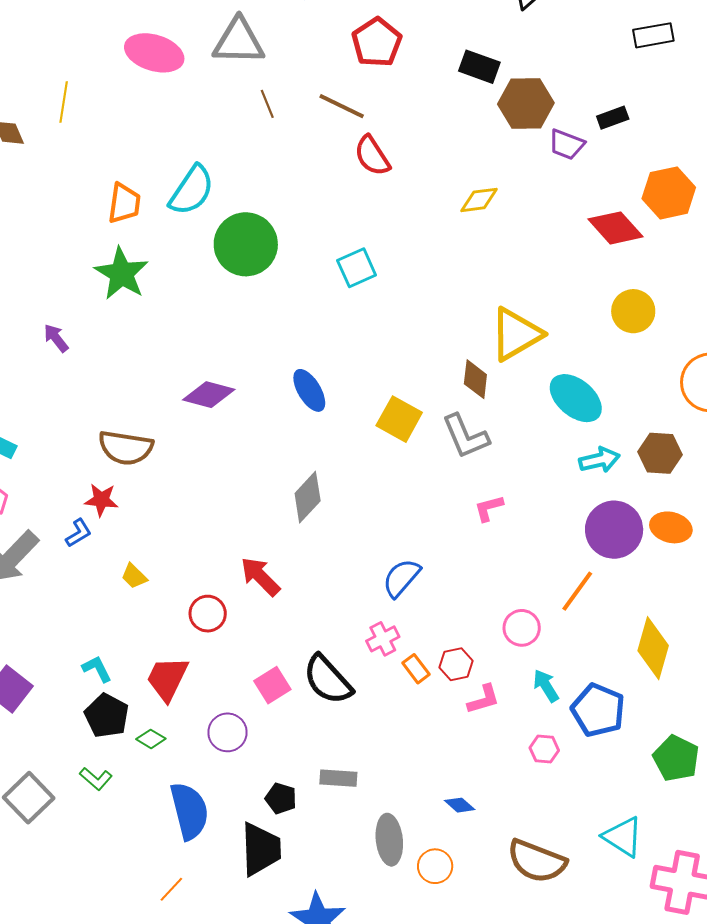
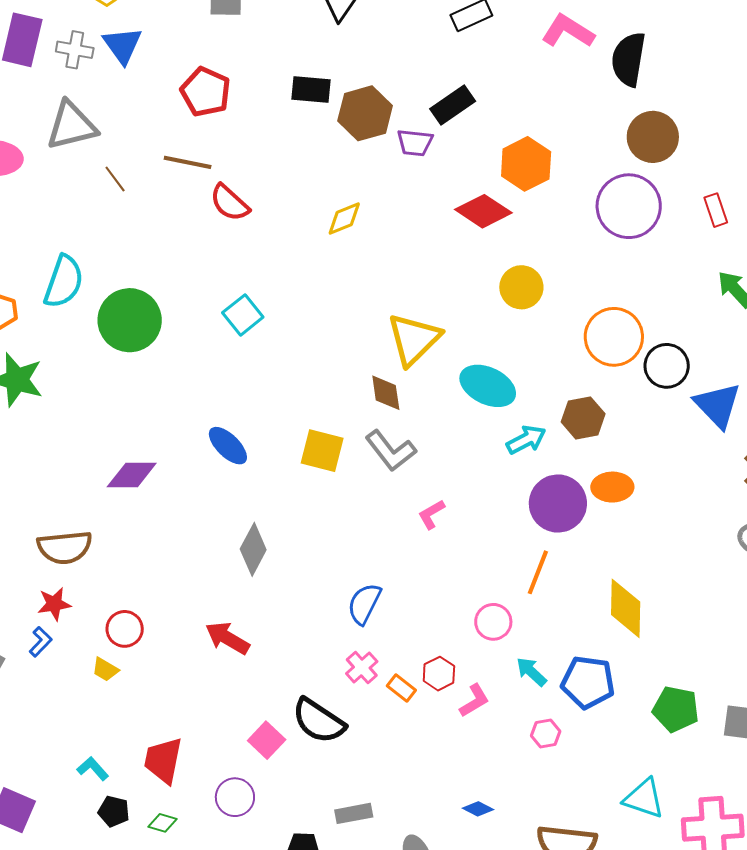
black rectangle: (613, 118) -> (453, 105), size x1.4
red circle: (208, 614) -> (125, 629), moved
black pentagon: (107, 716) -> (114, 811), size x0.7

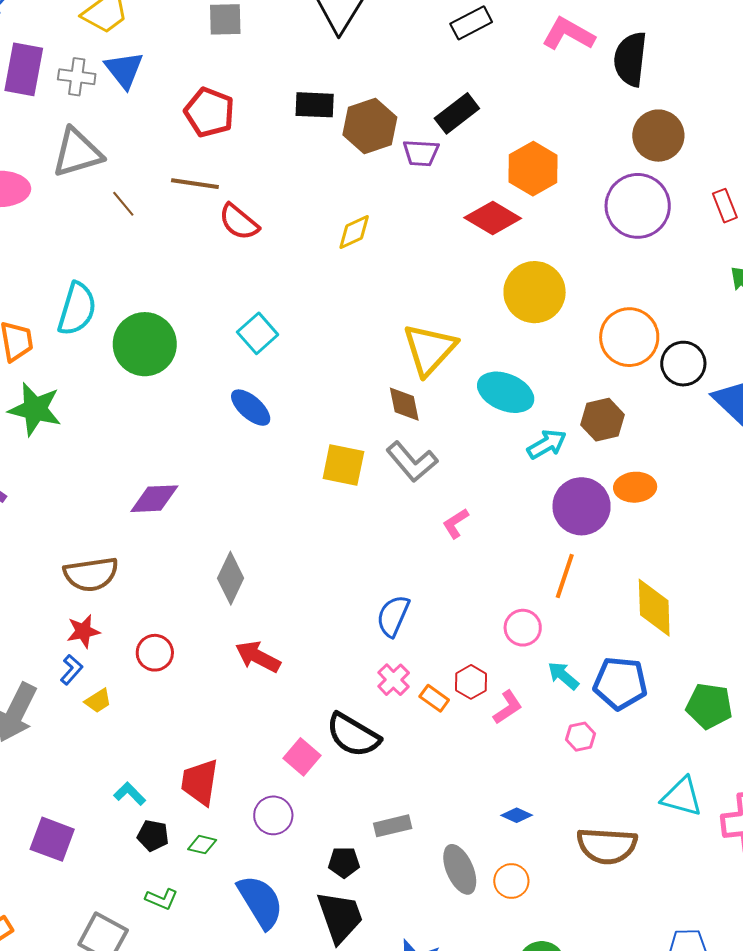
yellow circle: (521, 287) -> (535, 292), size x1.4
blue ellipse: (228, 446) -> (251, 408), moved
gray diamond: (253, 549) -> (231, 578), moved
yellow trapezoid: (105, 669) -> (98, 701), moved, turned -60

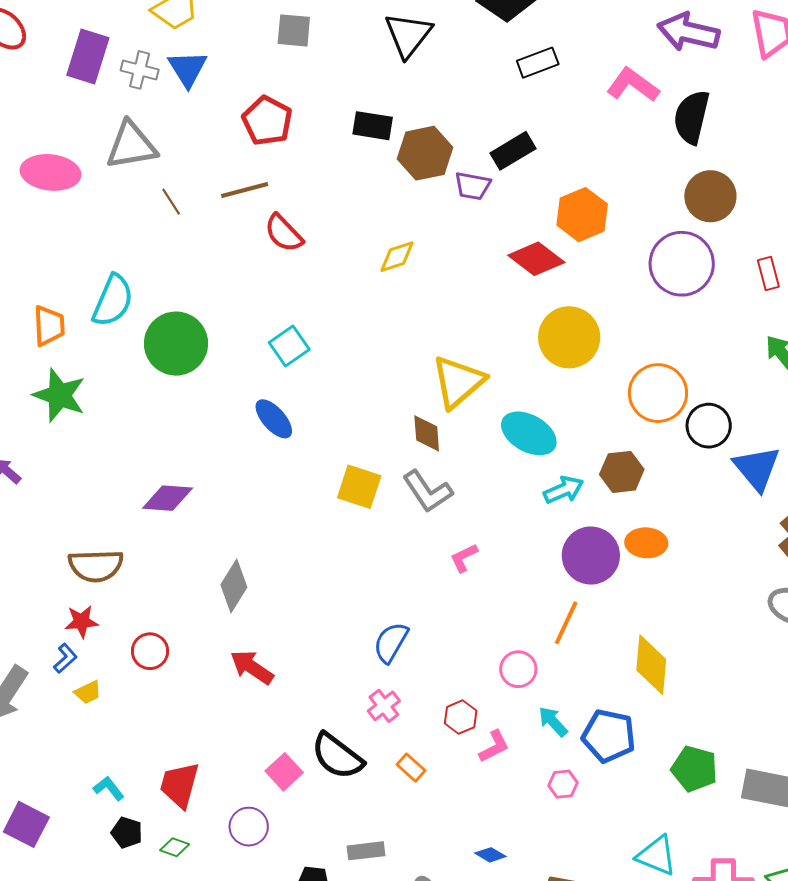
brown line: (195, 184) -> (245, 190), turned -30
orange rectangle: (434, 698) -> (411, 768), moved

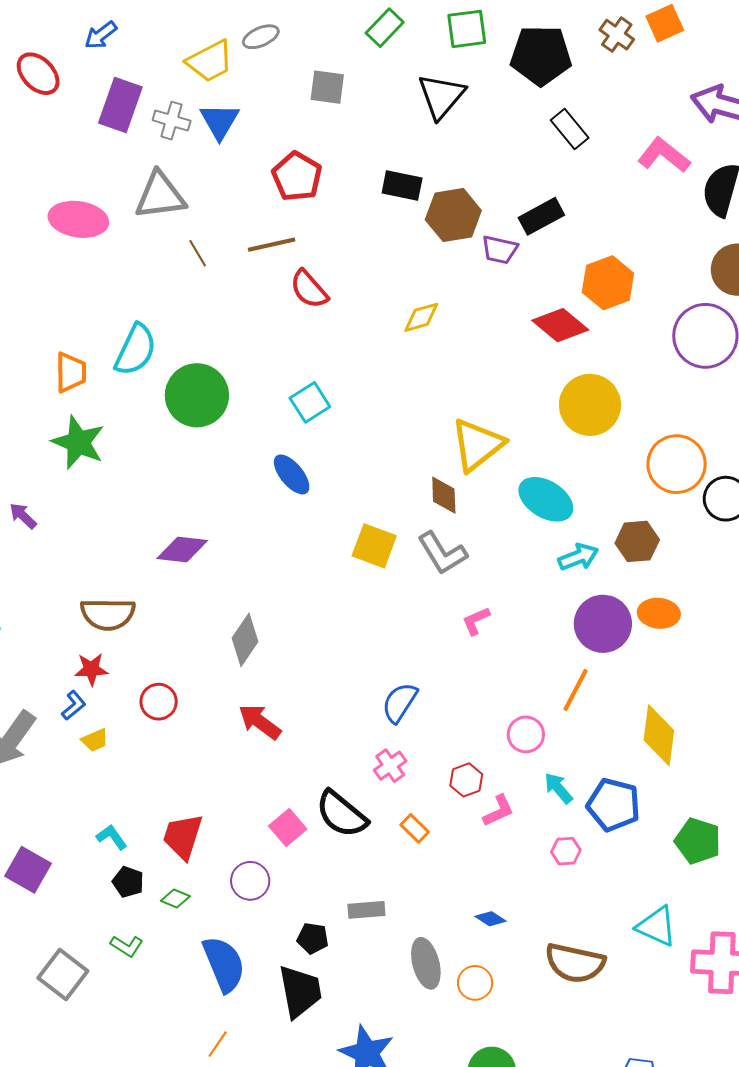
black rectangle: (538, 63) -> (570, 129), turned 69

